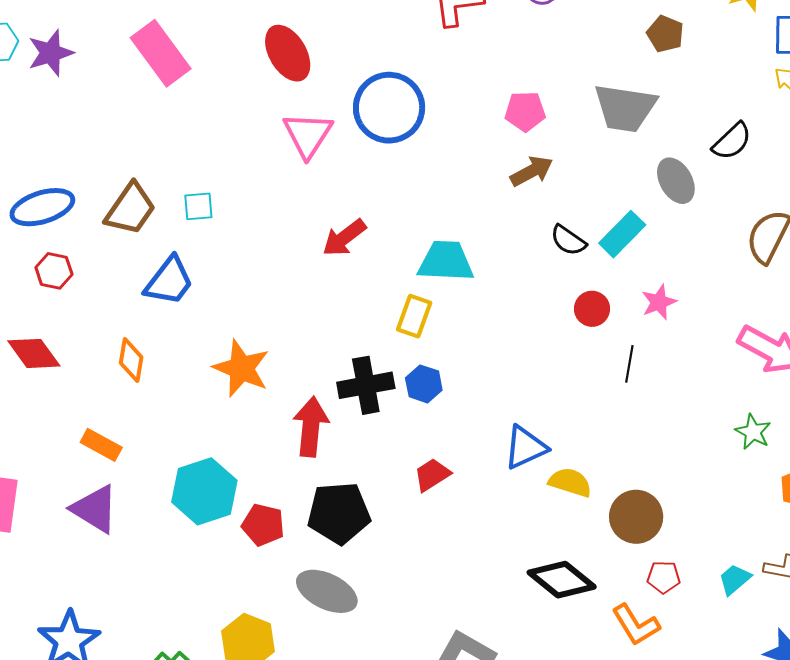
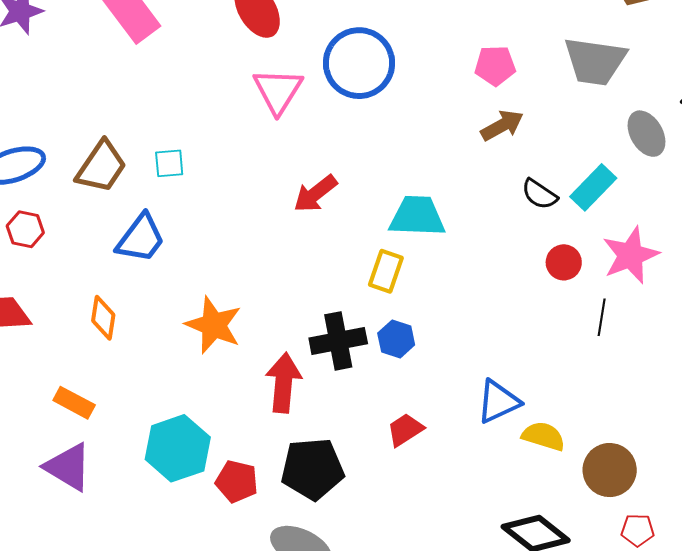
pink star: (659, 302) -> (631, 255), size x1.6

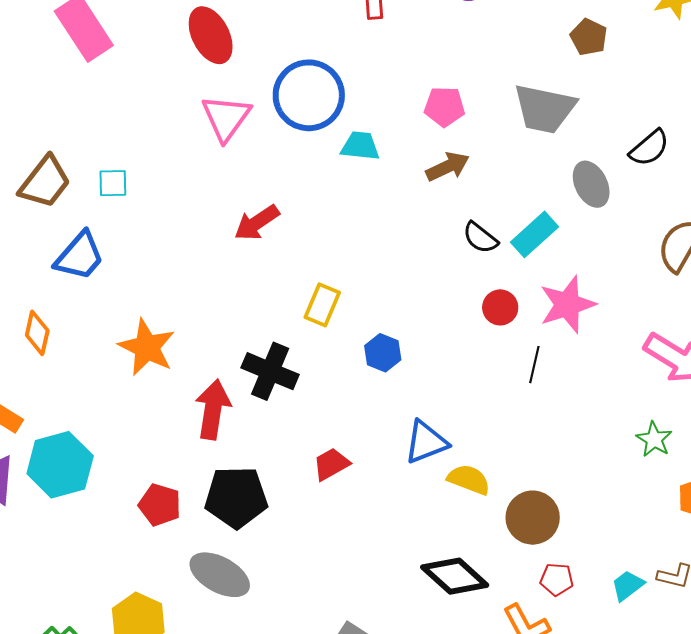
cyan trapezoid: (417, 216) -> (360, 146), moved, size x0.7
blue hexagon: (396, 339) -> (383, 353), moved
black cross: (338, 341) -> (270, 371), turned 30
cyan hexagon: (178, 448) -> (60, 465), moved

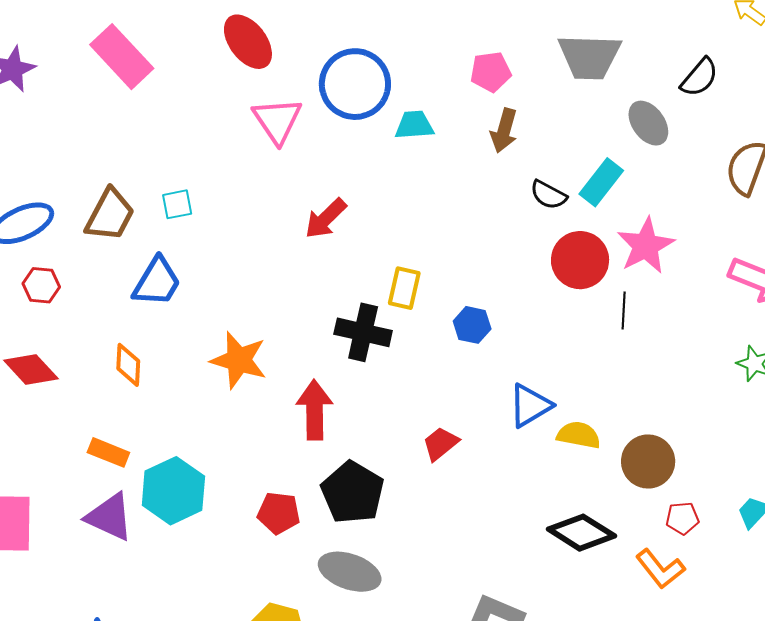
brown arrow: (448, 167) -> (504, 130), turned 141
red circle: (500, 307) -> (580, 260), size x1.6
black cross: (270, 371) -> (363, 332), moved
black pentagon: (236, 497) -> (352, 492), turned -30

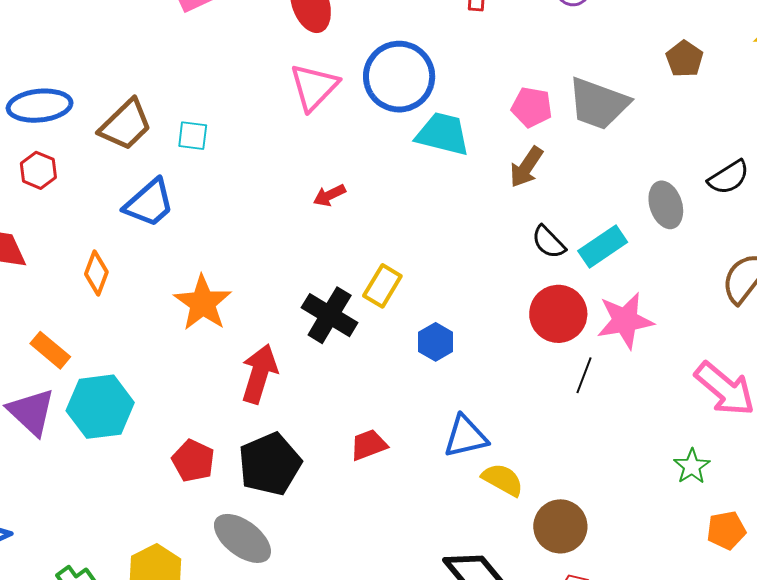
gray trapezoid: (589, 57) -> (598, 104), moved
cyan trapezoid: (414, 125) -> (443, 134), size x1.4
red arrow: (326, 219) -> (329, 195), size x0.7

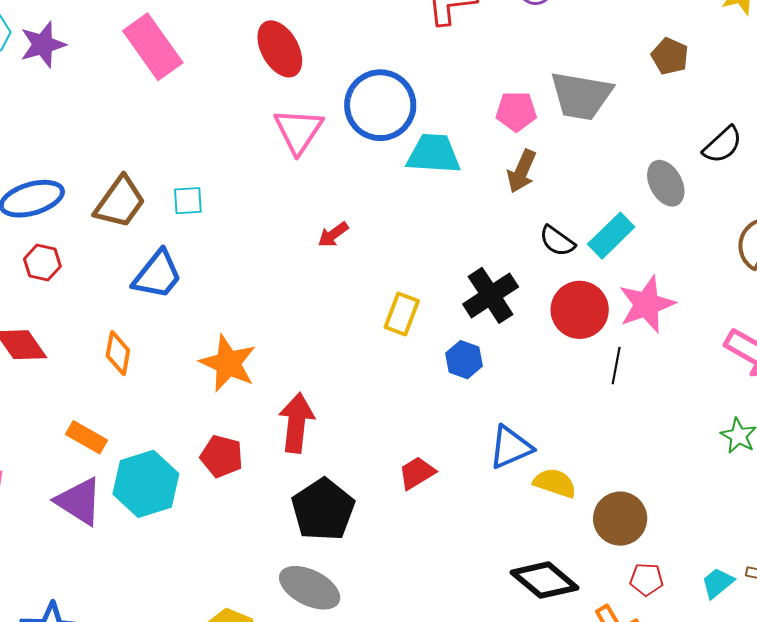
brown pentagon: (684, 59) -> (670, 56), moved
black cross: (330, 315) -> (491, 295), moved, turned 36
red pentagon: (193, 461) -> (222, 456), moved

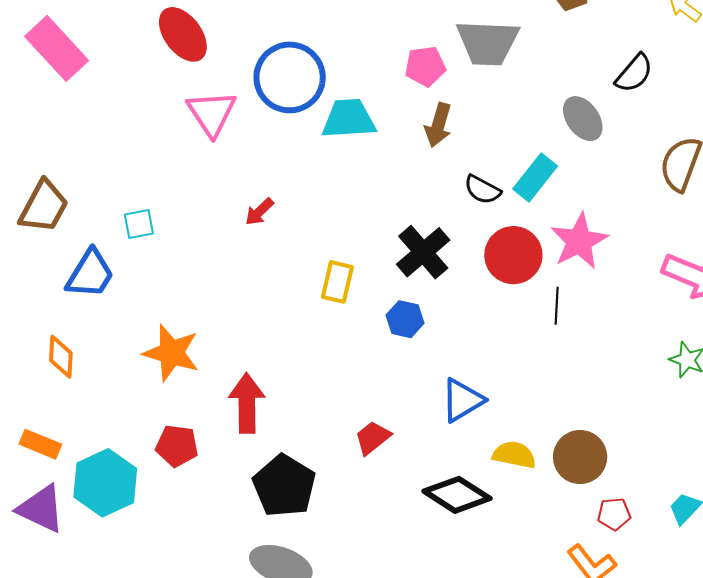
cyan square: (188, 201) -> (139, 224), moved
yellow semicircle: (555, 483) -> (514, 455), moved
black diamond: (545, 580) -> (457, 495), moved

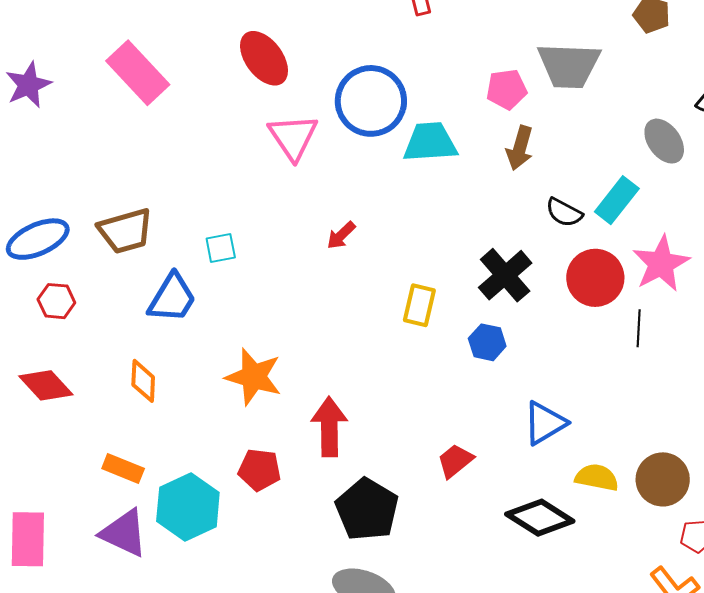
brown trapezoid: (44, 207) -> (125, 231), turned 46

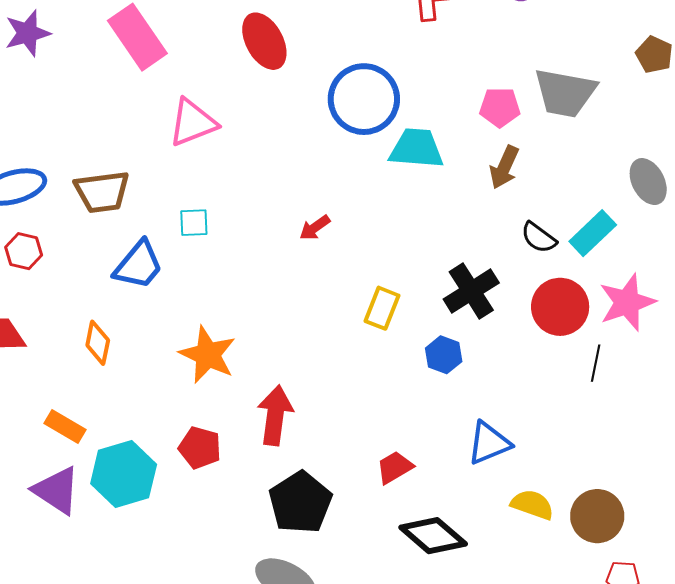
pink triangle: (293, 137) -> (193, 123), moved, turned 34
black diamond: (540, 518) -> (433, 536), moved

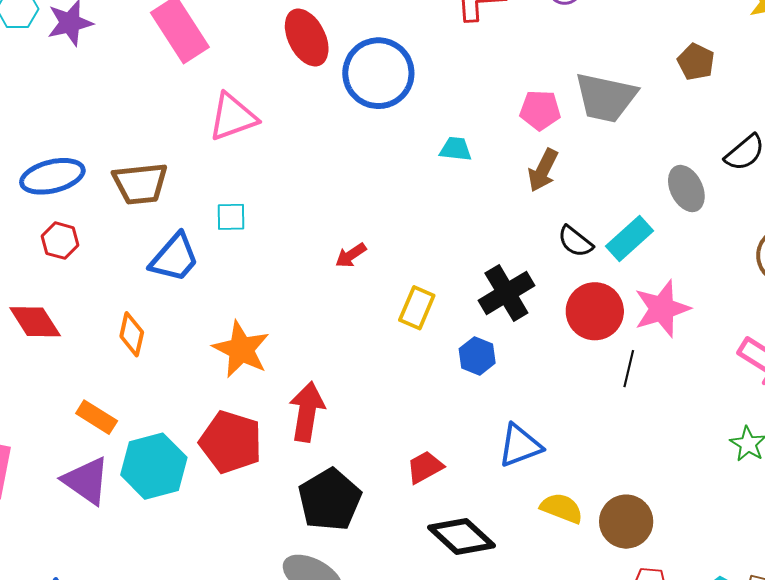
blue circle: (364, 99) -> (378, 73), moved
cyan trapezoid: (416, 149) -> (456, 149), size x0.6
red arrow: (315, 228) -> (351, 255), moved
red pentagon: (200, 448) -> (231, 442), size x1.5

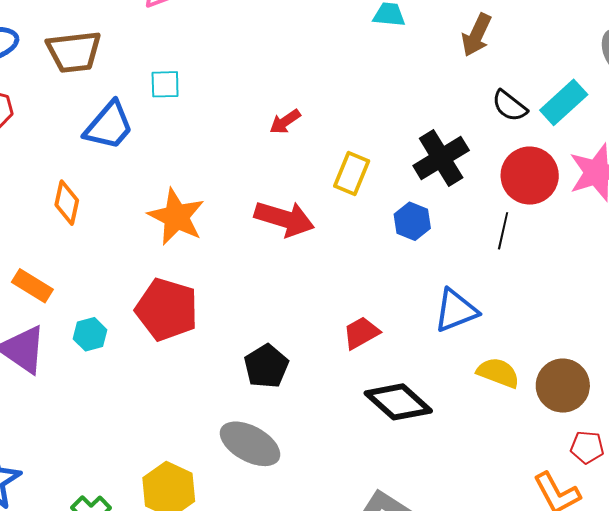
black line: (629, 369) -> (503, 231), moved
red arrow: (307, 412) -> (284, 219), moved, turned 98
cyan hexagon: (154, 466) -> (90, 334), size x0.5
black pentagon: (330, 500) -> (266, 366), size x0.7

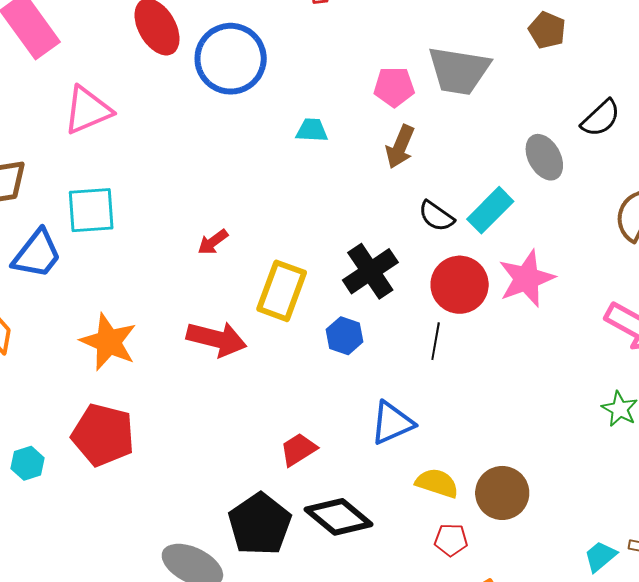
cyan square: (165, 84) -> (91, 210), size x1.6
yellow rectangle: (352, 174) -> (282, 291), size x1.4
black pentagon: (266, 366) -> (260, 524), moved, size x1.4
red pentagon: (587, 447) -> (451, 540), moved

